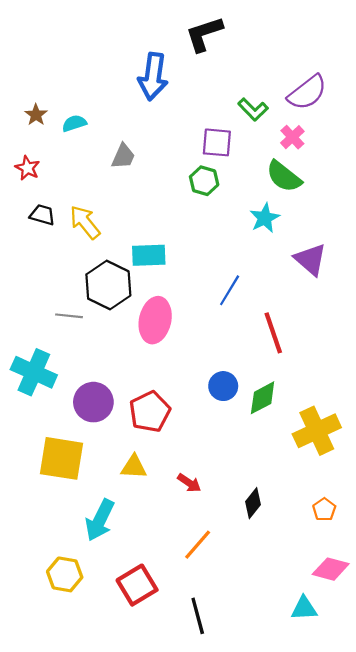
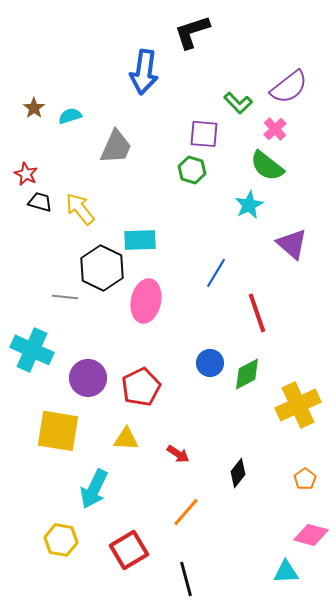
gray trapezoid: (123, 156) -> (116, 147), size x1.4
red star: (27, 168) -> (26, 174), moved

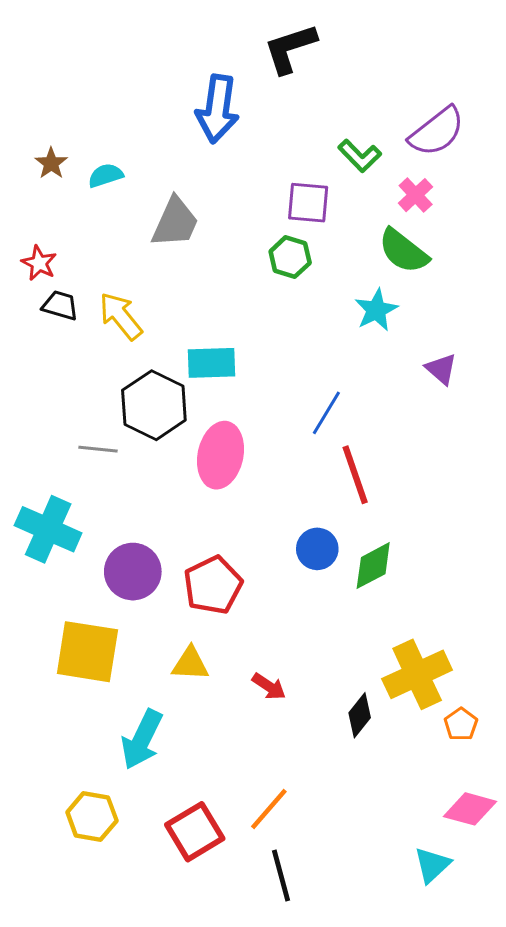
purple triangle: (292, 244) -> (441, 369), size x0.7
red line: (257, 313) -> (355, 475), moved
yellow cross: (298, 405) -> (417, 674), moved
orange line: (186, 512) -> (269, 809), moved
cyan triangle: (286, 572) -> (432, 865), turned -40

